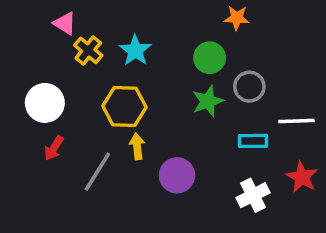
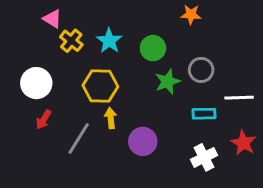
green circle: (210, 58) -> (153, 48), moved

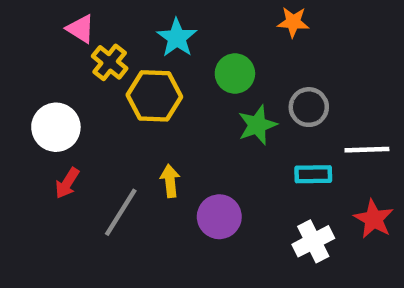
cyan star: (109, 41) -> (177, 38), moved
yellow hexagon: (100, 86) -> (154, 96), moved

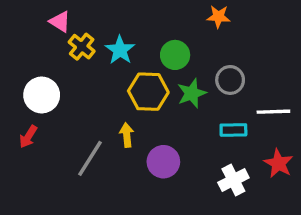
cyan star: (177, 38) -> (120, 50), moved
yellow hexagon: (154, 96) -> (148, 92), moved
red arrow: (67, 183) -> (28, 137), moved

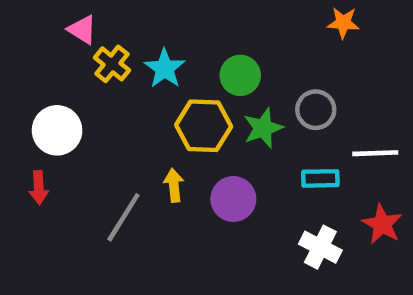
orange star: (218, 17) -> (343, 23), moved
red arrow: (28, 137) -> (39, 188), turned -35
purple circle: (163, 162) -> (233, 199), moved
white cross: (233, 180) -> (320, 247), turned -36

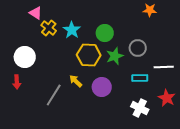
yellow arrow: (174, 185) -> (76, 81), turned -40

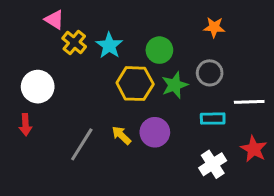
orange star: (150, 10) -> (214, 27), moved
yellow arrow: (76, 81) -> (121, 135), moved
white cross: (140, 108) -> (213, 164), turned 30

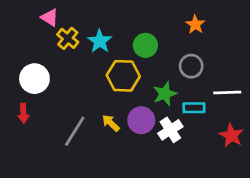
orange star: (214, 27) -> (195, 25), turned 30
green star: (175, 85) -> (165, 94), moved
white cross: (213, 164) -> (170, 130), moved

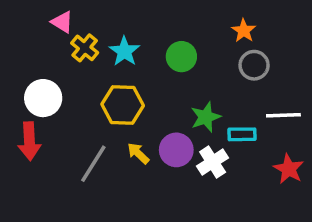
gray circle: (191, 66) -> (254, 65), moved
yellow hexagon: (123, 76) -> (123, 105), moved
red arrow: (23, 113) -> (29, 141), size x1.5

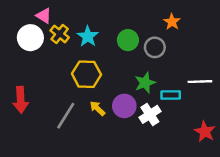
gray circle: (254, 65) -> (155, 47), moved
white circle: (43, 98) -> (30, 38), moved
red star: (289, 169) -> (205, 132), moved

